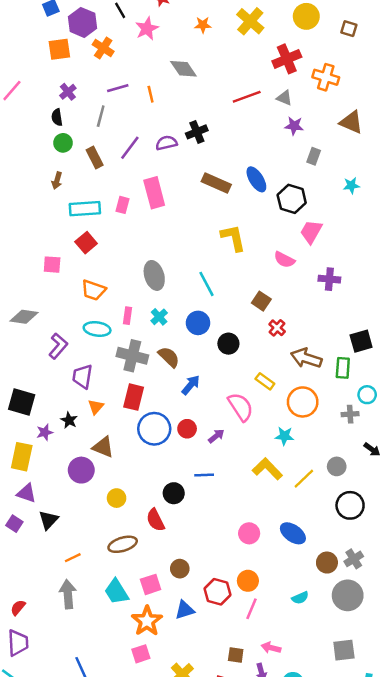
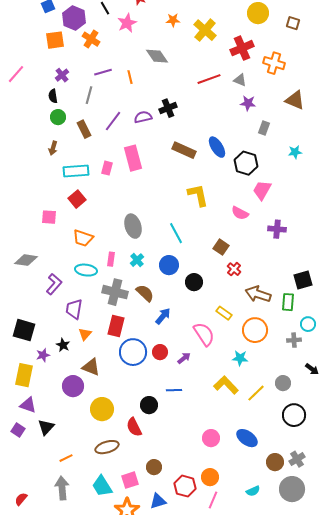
yellow cross: (250, 21) -> (205, 30), moved
yellow circle: (117, 498) -> (102, 409), size x1.5

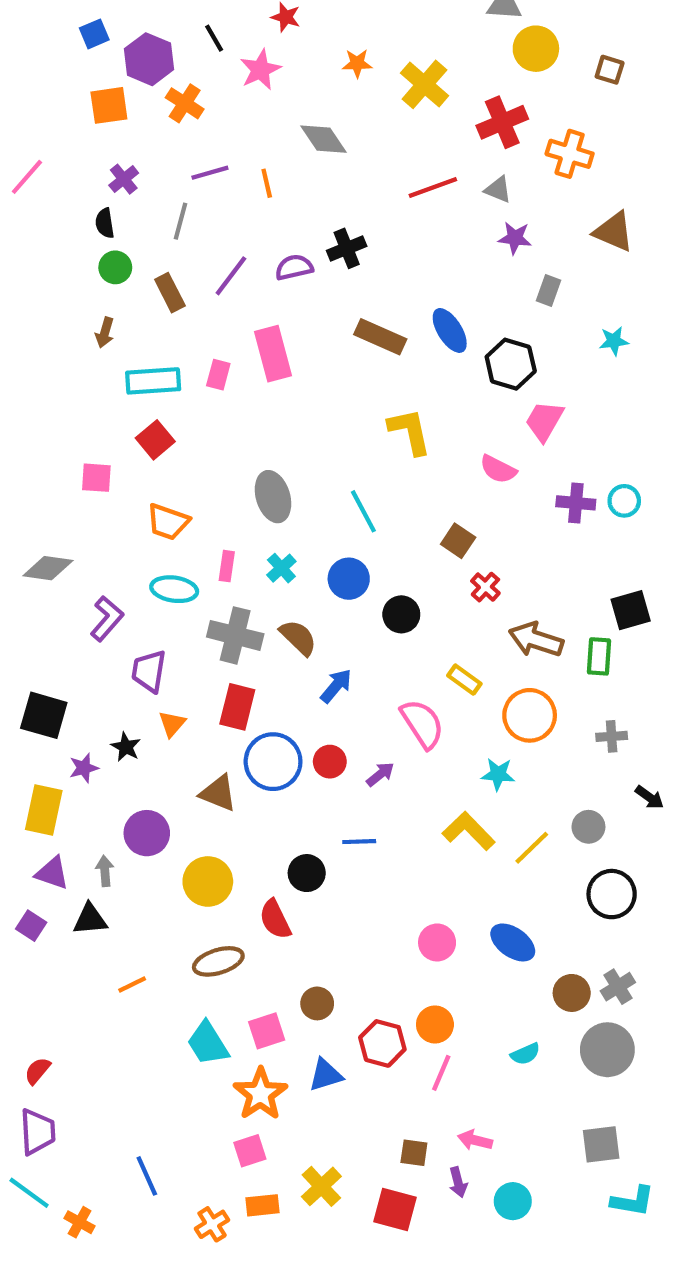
cyan circle: (308, 324) -> (624, 501), moved
brown triangle: (91, 367) -> (218, 793), moved
black triangle: (46, 427) -> (90, 919), turned 42
gray arrow: (62, 488) -> (105, 871), moved, size x0.6

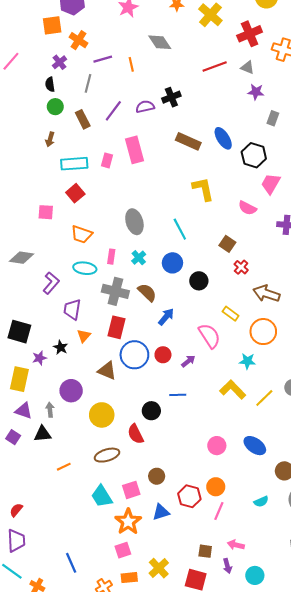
orange cross: (185, 103) -> (78, 40), moved

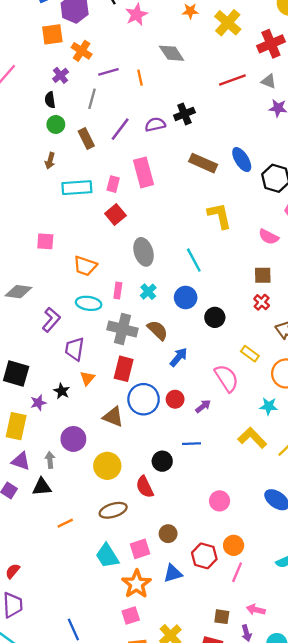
red square: (75, 193) -> (115, 214), moved
brown square: (227, 244) -> (263, 275), moved, turned -35
pink circle: (217, 446) -> (220, 501), moved

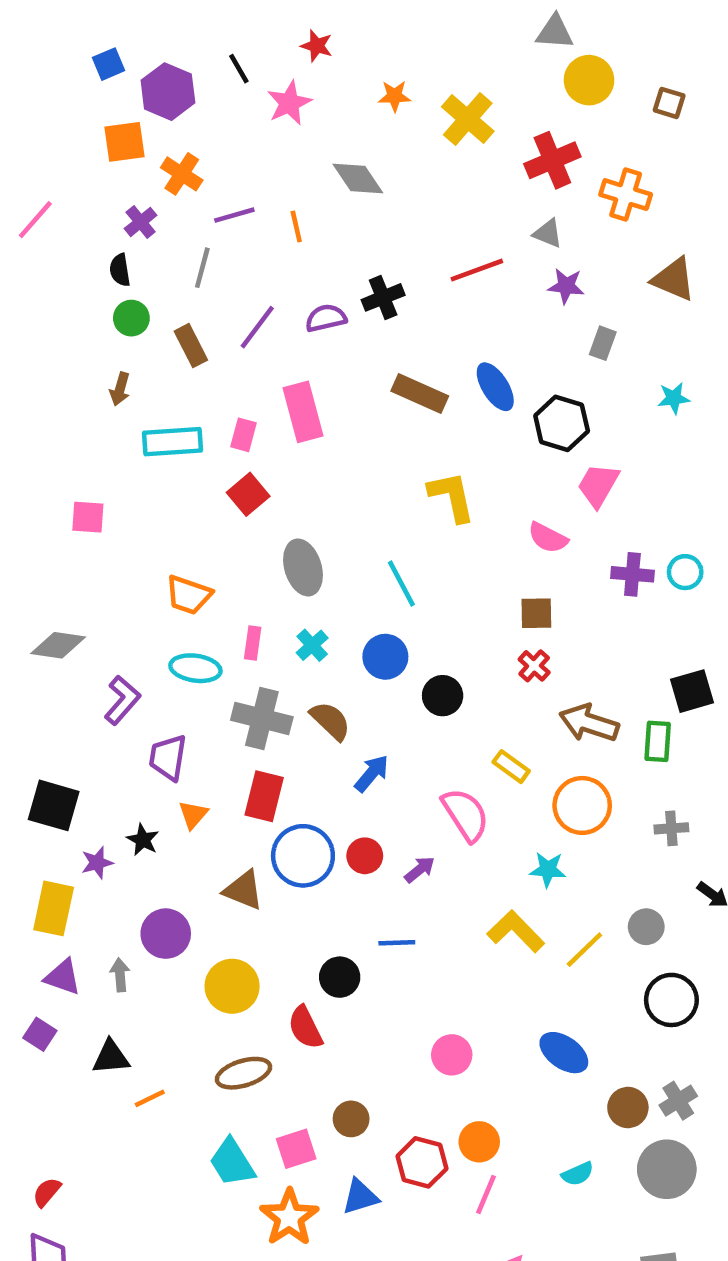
red line: (232, 80) -> (477, 270), moved
pink square: (45, 241) -> (88, 517), moved
black triangle: (42, 487) -> (111, 1057), moved

